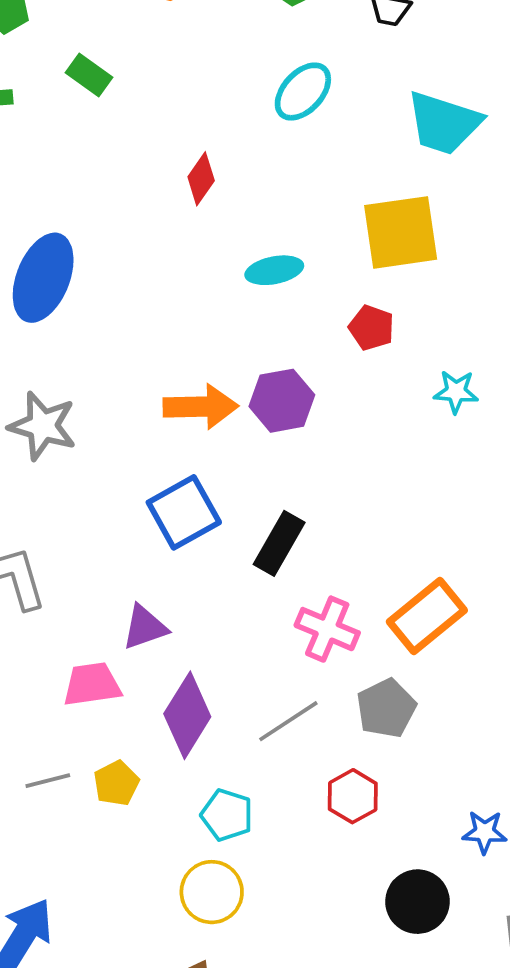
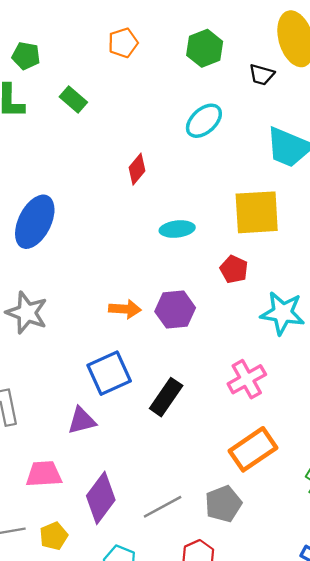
cyan star: (456, 392) -> (282, 313), size x1.6
orange arrow: (201, 407) -> (125, 309), size x0.7
purple triangle: (145, 627) -> (82, 421), moved
pink cross: (327, 629) -> (247, 379), moved, turned 33

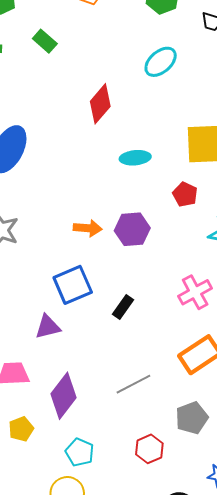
red diamond: (137, 169) -> (100, 104), size x1.4
black rectangle: (166, 397) -> (123, 307), size x0.7
gray pentagon: (223, 504) -> (192, 418), moved
gray line: (163, 507) -> (133, 384), moved

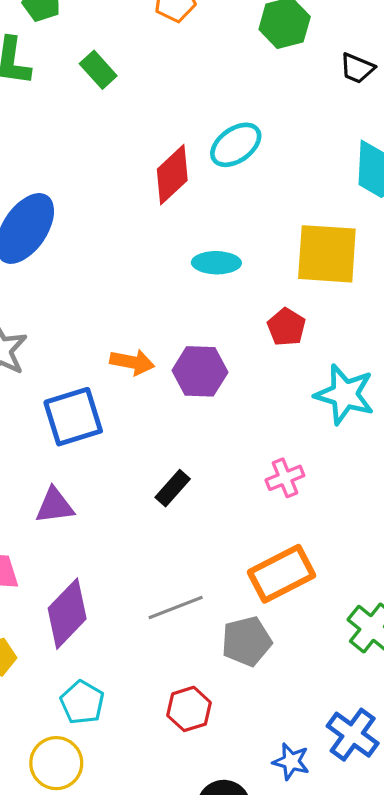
cyan ellipse: (161, 62) -> (236, 145), moved
blue square: (73, 285) -> (73, 417), moved
pink cross: (195, 292) -> (285, 478), size x0.7
gray pentagon: (192, 418) -> (247, 641), moved

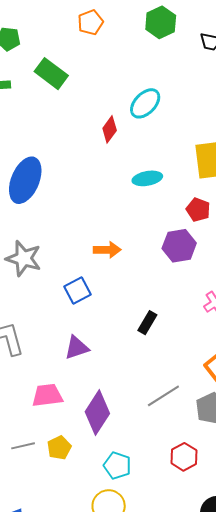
green rectangle: (98, 70) -> (51, 74), size x1.4
red diamond: (172, 175) -> (110, 129), size x0.7
purple hexagon: (200, 371) -> (179, 246), moved
blue square: (73, 417) -> (77, 290), size x0.7

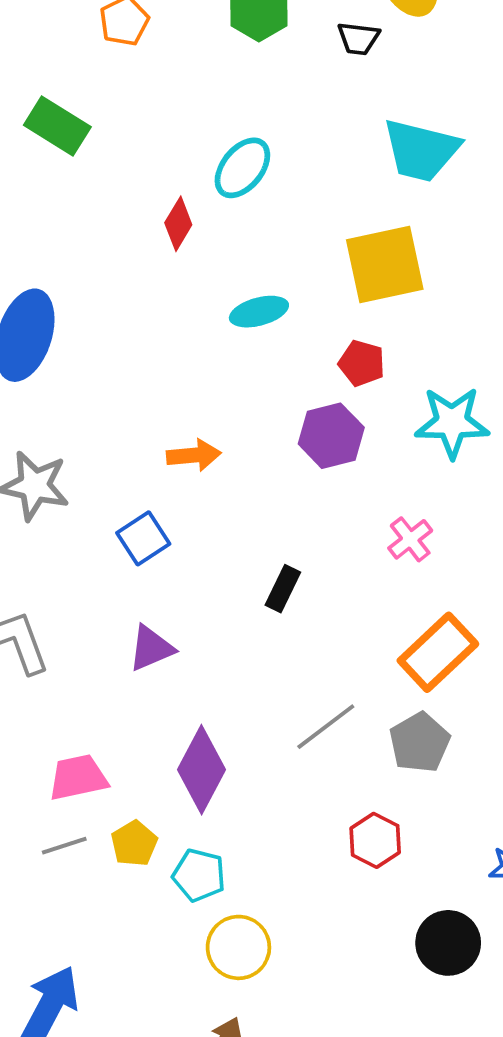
pink trapezoid: (47, 395) -> (78, 777), moved
cyan pentagon: (117, 466) -> (199, 875), moved

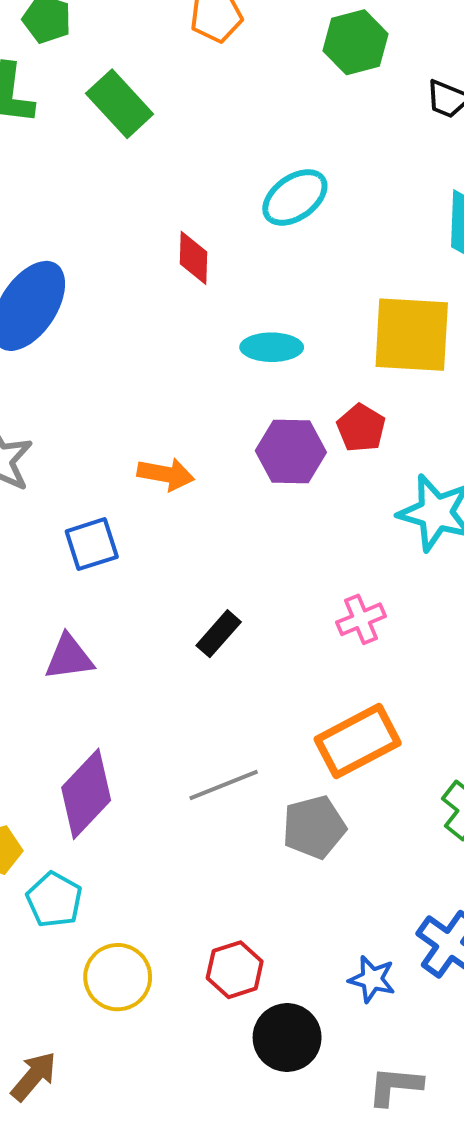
red diamond: (178, 224) -> (194, 258), moved, turned -45
purple hexagon: (331, 436) -> (291, 452), moved
red hexagon: (375, 840) -> (235, 970), moved
yellow circle: (238, 947) -> (118, 977), moved

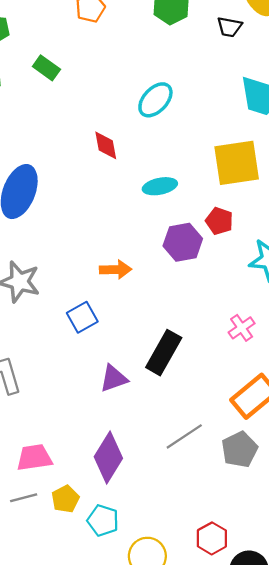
green rectangle: (120, 104) -> (46, 68), size x0.7
black rectangle: (219, 634) -> (164, 353), size x1.6
purple triangle: (69, 657) -> (114, 378), moved

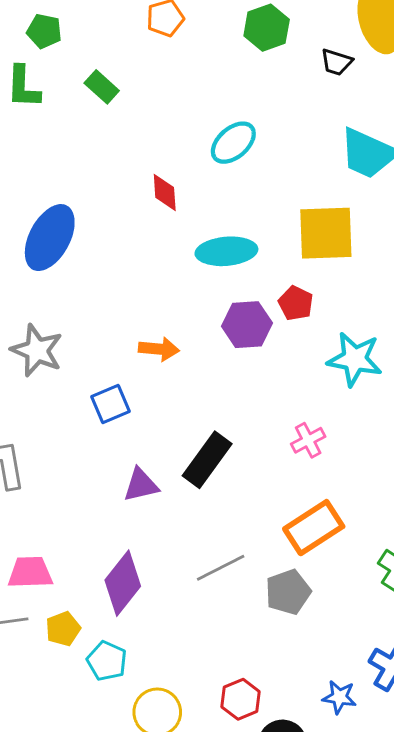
cyan ellipse: (160, 186) -> (226, 251), size x1.4

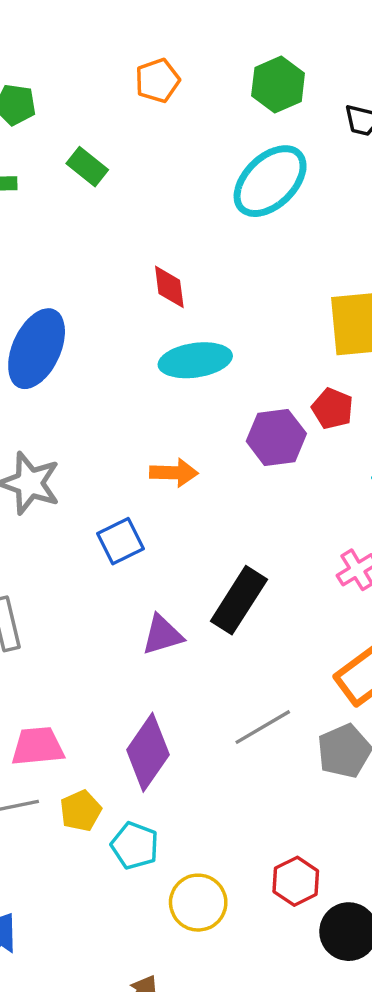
cyan ellipse: (233, 143) -> (270, 181), moved, size x1.4
cyan ellipse: (226, 251) -> (195, 360), moved

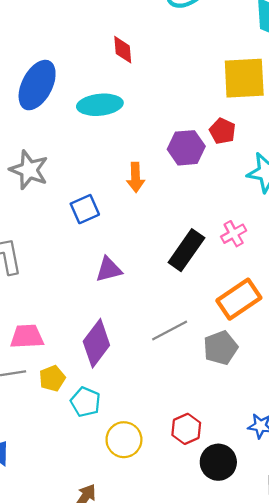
cyan ellipse: (195, 360) -> (100, 105), moved
orange arrow: (174, 473) -> (136, 177), moved, turned 84
black rectangle: (239, 600) -> (186, 250), moved

